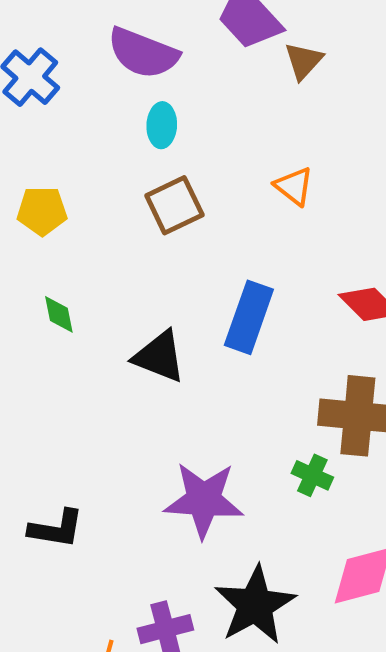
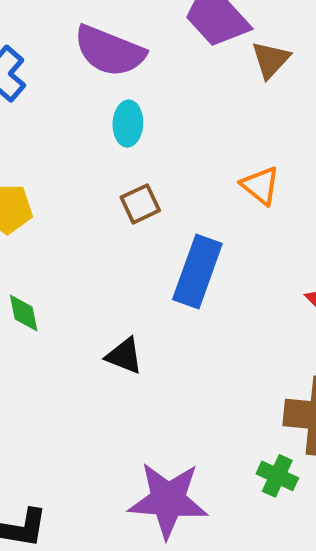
brown square: (174, 205) -> (140, 204), size x0.7
blue rectangle: (249, 317) -> (197, 272), moved
black triangle: (159, 357) -> (124, 356), size x0.7

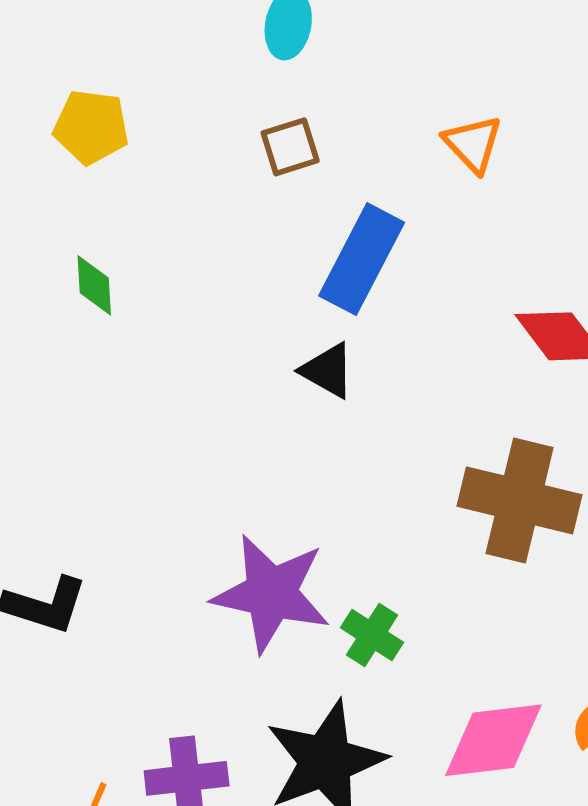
black triangle: (124, 356) -> (327, 370), moved
green cross: (277, 476) -> (372, 635), moved

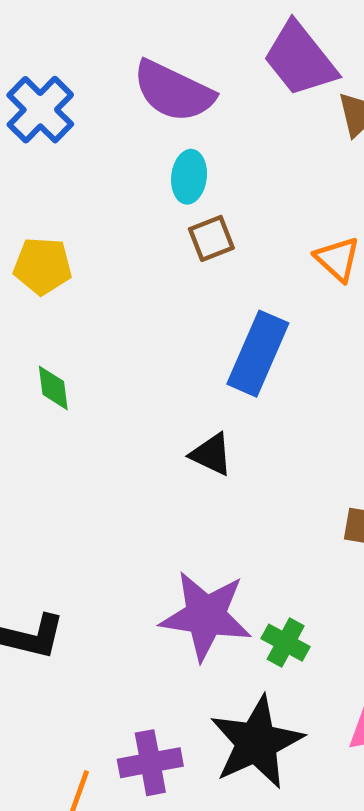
brown square: (290, 147) -> (211, 238), moved
black triangle: (327, 370) -> (211, 454), moved

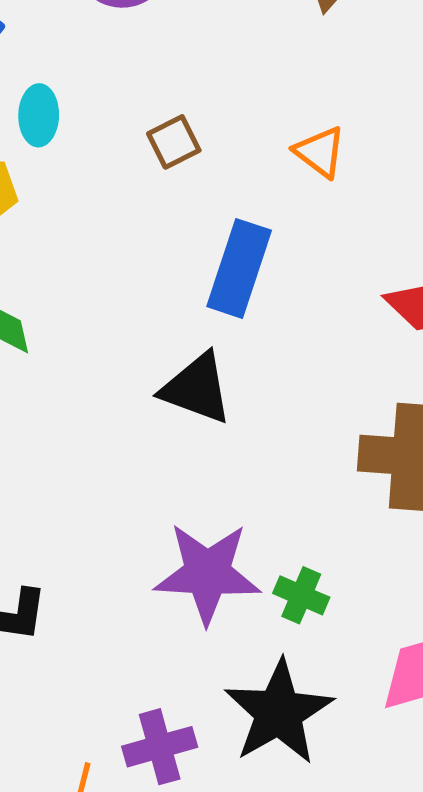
cyan ellipse: (189, 177) -> (39, 115), moved
black triangle: (211, 454) -> (197, 388), size x1.5

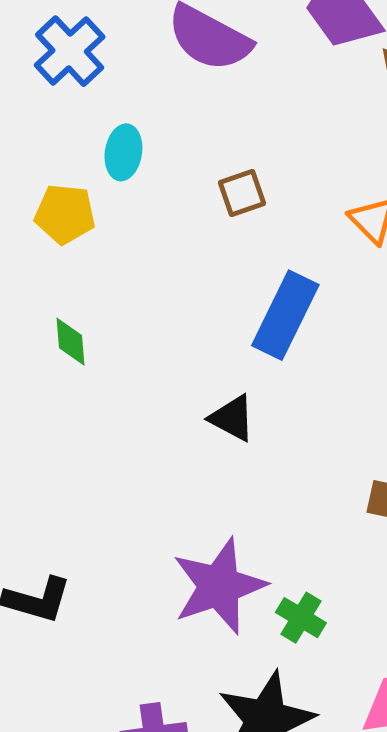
black triangle: (197, 388) -> (232, 418), size x0.7
purple star: (207, 573) -> (219, 586), turned -30

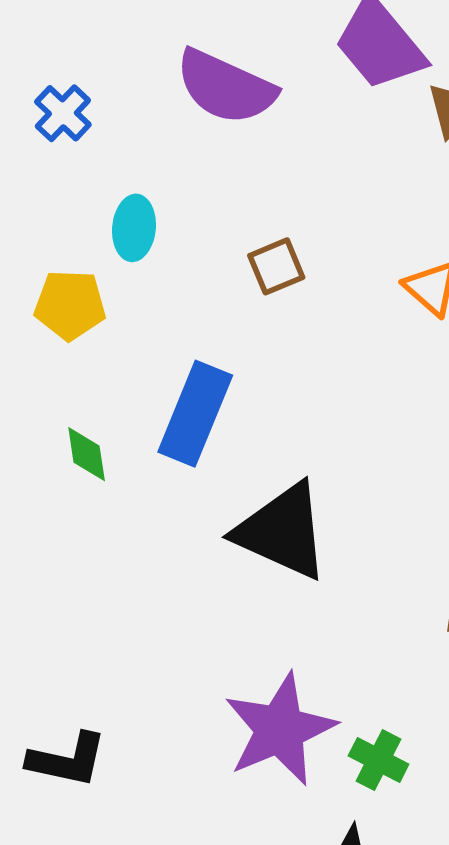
blue cross: (70, 51) -> (63, 113), size x0.7
blue rectangle: (285, 315) -> (195, 414), moved
black triangle: (232, 418) -> (282, 531), size x1.8

